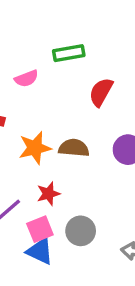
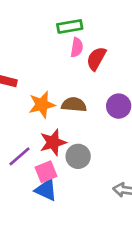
pink semicircle: (26, 78) -> (77, 47), moved, turned -60
red star: (48, 194) -> (53, 142), size x1.4
gray circle: (81, 231) -> (78, 156), moved

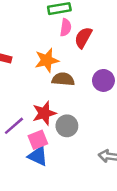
orange star: (42, 105) -> (47, 60), moved

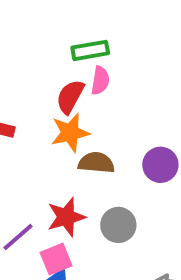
red semicircle: (83, 38) -> (70, 97), moved
gray circle: (67, 126) -> (118, 225), moved

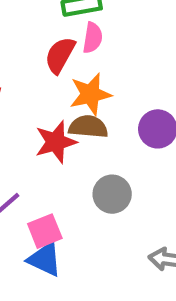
orange star: (70, 133) -> (90, 94), moved
red star: (66, 217) -> (56, 142), moved

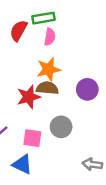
red semicircle: (60, 55) -> (19, 31), moved
pink square: (45, 231) -> (32, 138), moved, turned 30

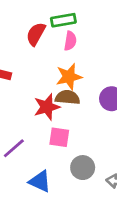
gray circle: (61, 127) -> (83, 168), moved
pink square: (32, 138) -> (59, 137), moved

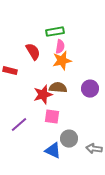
red semicircle: (36, 34) -> (33, 52), moved, turned 120
orange star: (69, 77) -> (62, 61), moved
blue triangle: (40, 181) -> (53, 151), moved

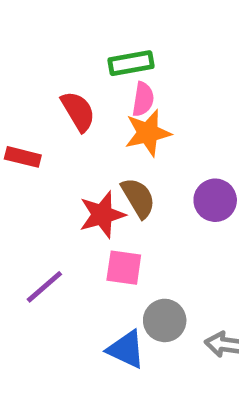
brown semicircle: (58, 88) -> (138, 198), turned 54

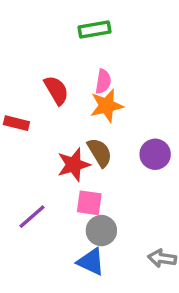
green rectangle: (131, 63) -> (94, 29), moved
gray circle: (165, 320) -> (101, 231), moved

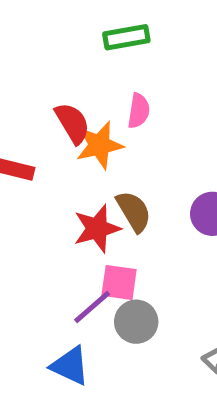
orange star: (107, 106) -> (99, 145), moved
purple line: (32, 217) -> (92, 307), moved
blue triangle: (91, 262) -> (70, 366), moved

